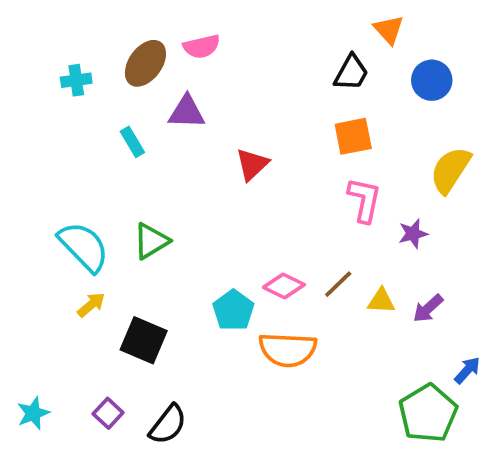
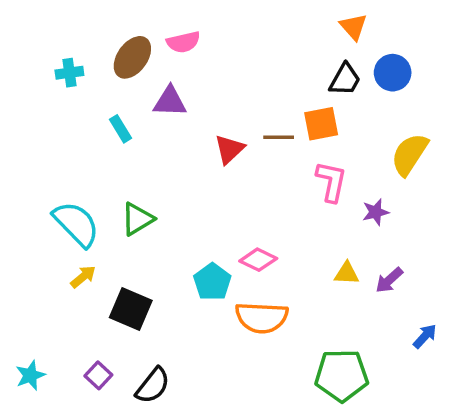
black trapezoid: (351, 73) -> (345, 79), moved
brown line: (338, 284) -> (279, 137), moved, turned 44
green pentagon: (428, 413) -> (342, 375), moved, turned 30

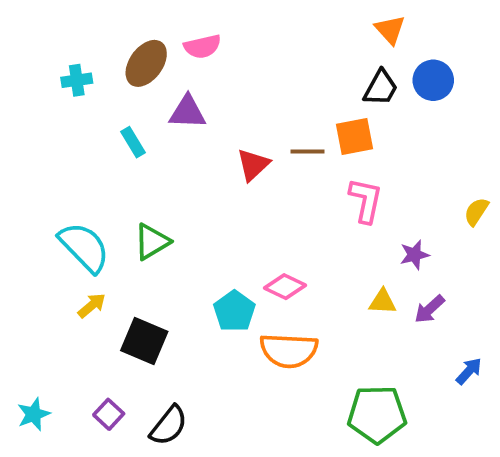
yellow semicircle: (410, 154) -> (476, 212), moved, size x0.6
purple star: (376, 212) -> (414, 255), moved

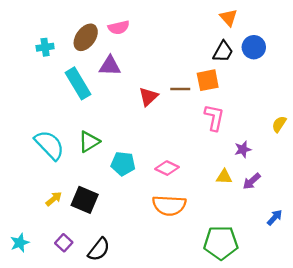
cyan rectangle: (133, 142) -> (78, 83), size x1.8
yellow arrow: (92, 305) -> (54, 199), moved
cyan pentagon: (234, 311) -> (123, 164), moved, turned -30

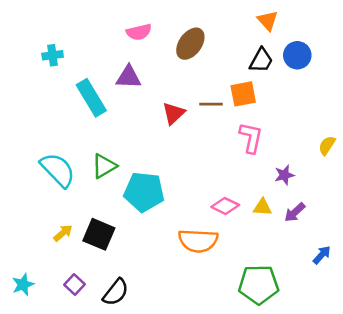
brown ellipse: (86, 37) -> (190, 44), moved
cyan pentagon: (123, 164) -> (144, 192), size x1.4
pink diamond: (167, 168) -> (225, 206), moved

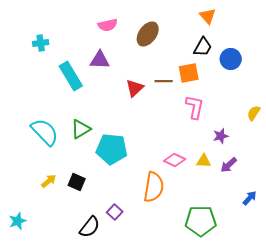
blue circle: (297, 55) -> (231, 59), moved
black square: (99, 234) -> (77, 182), size x0.7
orange semicircle: (198, 241) -> (154, 187), turned -84
purple square: (74, 285) -> (115, 212), moved

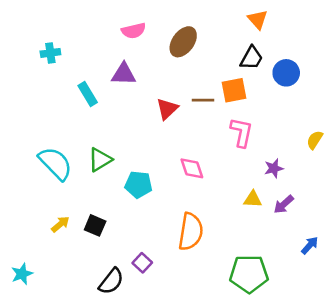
cyan rectangle: (71, 76) -> (88, 94), size x0.7
cyan pentagon: (112, 149) -> (139, 185), size x0.7
pink diamond: (175, 160) -> (192, 168), moved, turned 45

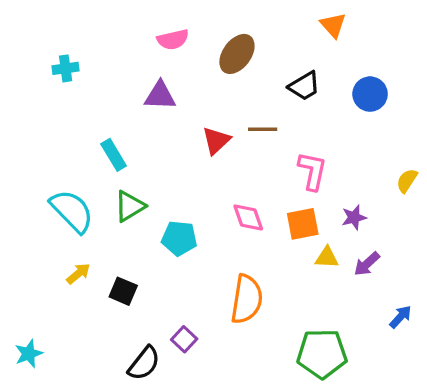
black trapezoid: (251, 58) -> (304, 86), moved, turned 30
orange square: (234, 90) -> (303, 224), moved
cyan rectangle: (88, 94) -> (114, 155), moved
yellow arrow: (60, 224) -> (78, 274), moved

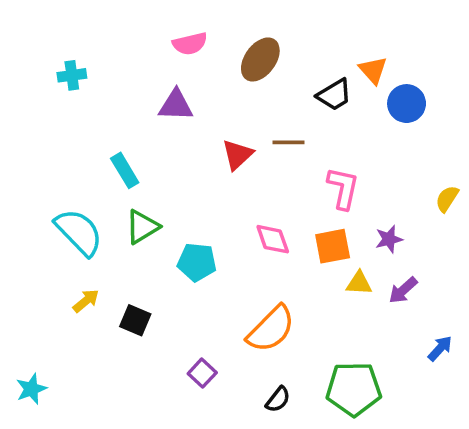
orange triangle: (333, 25) -> (373, 70), moved
orange semicircle: (247, 299) -> (271, 329), turned 36
black semicircle: (144, 363) -> (278, 399), moved, size x0.7

